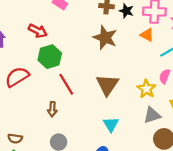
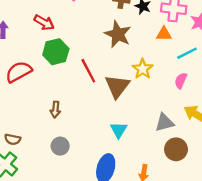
orange triangle: (147, 35) -> (164, 34), turned -32
red line: (66, 84) -> (88, 71), moved
yellow star: (146, 89) -> (143, 69), moved

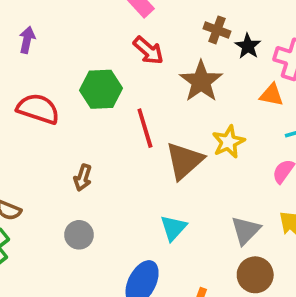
red arrow: (44, 23) -> (148, 50), moved
red semicircle: (19, 72) -> (38, 109), turned 36
gray triangle: (164, 123) -> (246, 230), turned -42

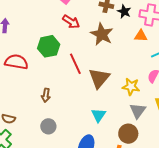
yellow star: (228, 142) -> (131, 87), moved, turned -30
brown circle: (255, 275) -> (128, 134), moved

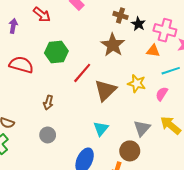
red arrow: (71, 22) -> (42, 15), moved
red line: (75, 64) -> (82, 73), turned 60
yellow star: (131, 87) -> (137, 83), moved

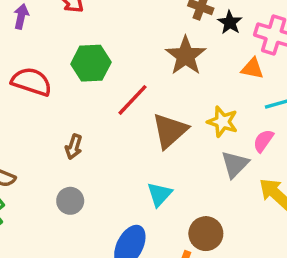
gray triangle: (142, 128) -> (235, 164), moved

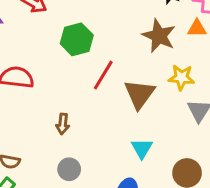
brown star: (186, 56) -> (159, 36), moved
green hexagon: (91, 63) -> (77, 39), moved

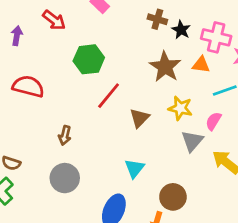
brown triangle: (139, 94) -> (139, 118), size x0.7
gray circle: (69, 169) -> (65, 178), size x1.4

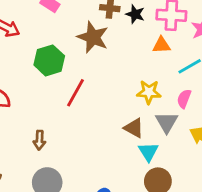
brown star: (165, 67) -> (93, 37), moved
brown triangle: (139, 118) -> (134, 128), moved, turned -35
cyan triangle: (134, 168) -> (148, 152), moved

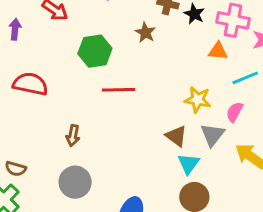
brown star: (93, 37) -> (145, 33), size x0.6
red line: (75, 93) -> (119, 90), turned 52

